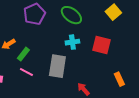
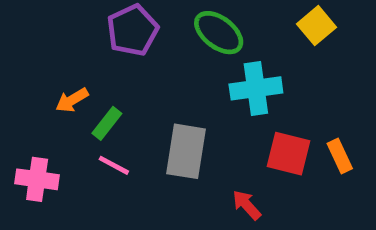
cyan cross: (72, 42) -> (256, 88), moved, size x1.5
red square: (101, 45) -> (289, 154), moved
orange rectangle: (119, 79) -> (340, 156), moved

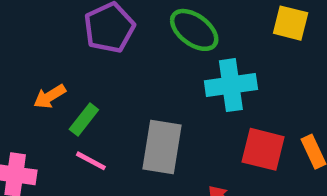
yellow square: (316, 26) -> (291, 23), turned -36

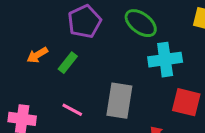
orange arrow: (50, 97) -> (37, 55), moved
green rectangle: (84, 119) -> (68, 63), moved

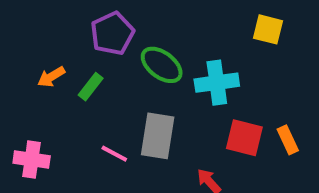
green ellipse: (141, 23) -> (162, 65), moved
pink line: (72, 110) -> (114, 154), moved

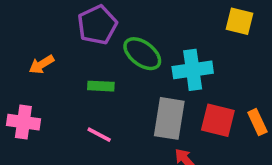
green rectangle: (91, 87) -> (101, 86), moved, turned 55
gray rectangle: (158, 136) -> (169, 118), moved
pink cross: (32, 160) -> (23, 122), moved

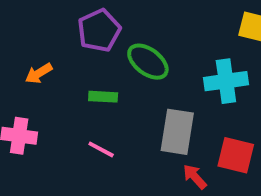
cyan cross: (193, 70) -> (226, 81), moved
red square: (218, 120) -> (236, 155), moved

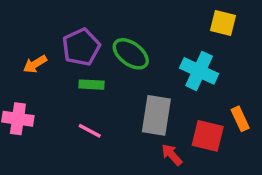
purple pentagon: (99, 30) -> (81, 47), moved
cyan cross: (226, 81) -> (199, 71), turned 33

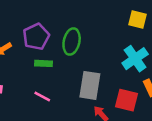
green ellipse: (131, 54) -> (72, 42), turned 65
cyan cross: (199, 71) -> (135, 59), moved, turned 30

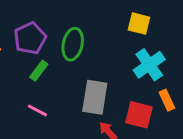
yellow square: (137, 20) -> (139, 24), moved
green rectangle: (43, 63) -> (39, 71), turned -56

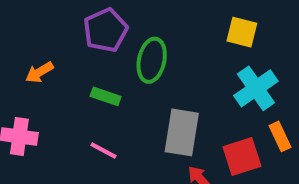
purple pentagon: (30, 38) -> (106, 30), moved
green rectangle: (39, 71) -> (106, 96), turned 72
red square: (139, 115) -> (242, 157), turned -32

